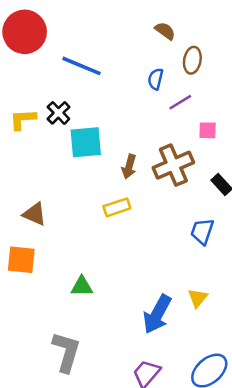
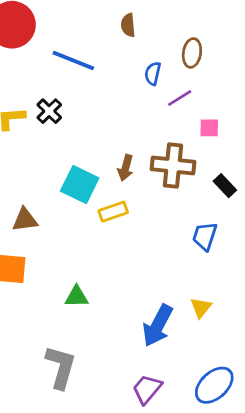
brown semicircle: (165, 31) -> (128, 25), moved, turned -130
cyan square: (86, 142) -> (80, 184), moved, turned 32
brown cross: (173, 165) -> (173, 166), turned 30
brown triangle: (35, 214) -> (25, 220), turned -30

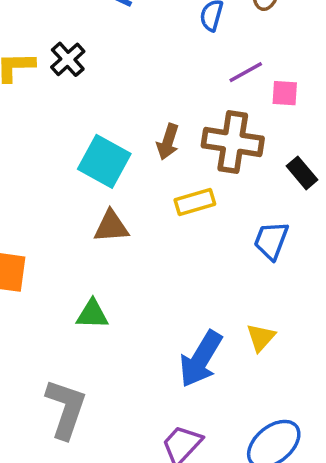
purple line: (180, 98) -> (246, 72), moved
yellow rectangle: (113, 212) -> (195, 202), moved
brown triangle: (25, 220) -> (111, 226), moved

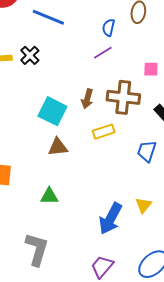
purple line: (246, 72) -> (103, 53), moved

